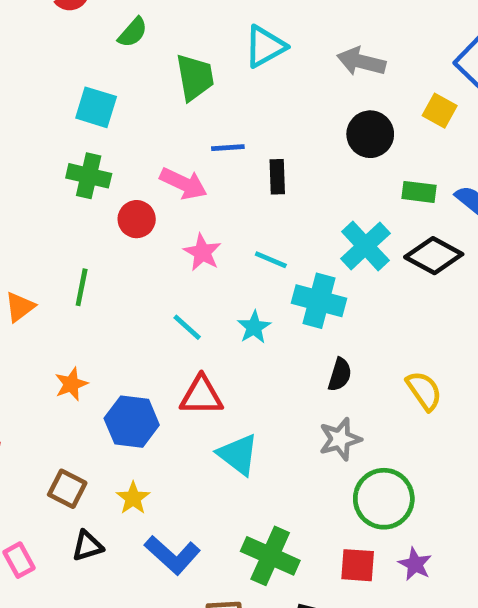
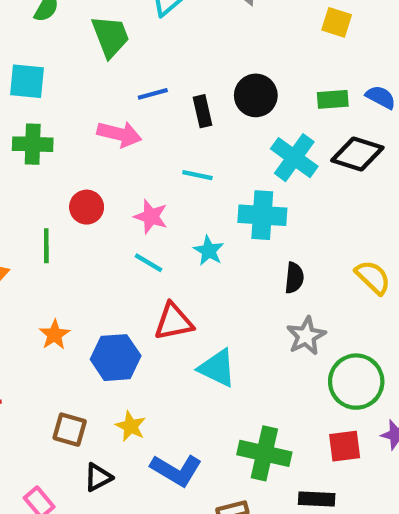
black circle: (370, 134) -> (256, 95), moved
red circle: (137, 219) -> (87, 207), moved
pink star: (202, 252) -> (151, 217), moved
cyan line: (271, 260) -> (197, 175), moved

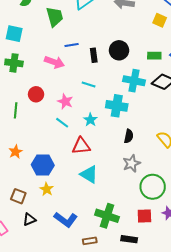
cyan cross: (294, 158) -> (134, 81), turned -30
red triangle: (174, 322) -> (81, 146), moved
yellow star: (131, 426) -> (47, 189), moved

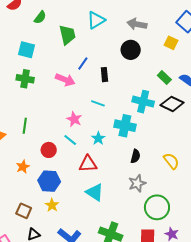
blue line: (72, 45) -> (83, 64), turned -48
black circle: (119, 50) -> (131, 50), moved
green rectangle: (154, 56) -> (164, 78), turned 40
red circle: (36, 94) -> (49, 150), moved

